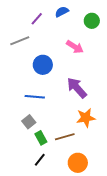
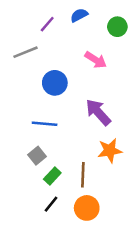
brown line: (65, 137) -> (83, 175), turned -72
green rectangle: (41, 138) -> (52, 176), turned 72
orange circle: (78, 163) -> (87, 208), moved

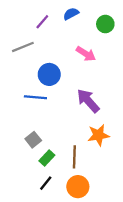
blue line: (45, 124) -> (35, 97), moved

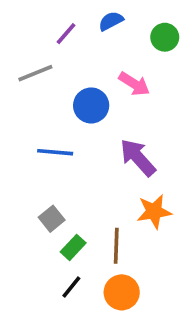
blue circle: (49, 74) -> (91, 105), moved

